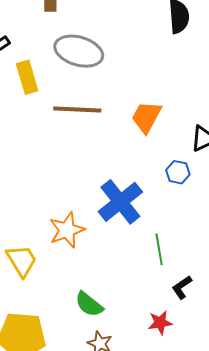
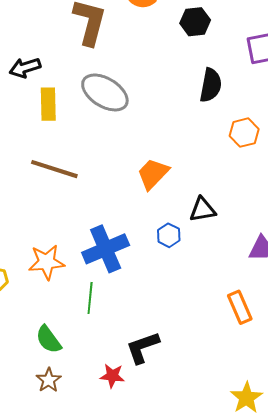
brown line: (77, 110) -> (54, 169), moved
green line: (159, 249) -> (90, 298), moved
black L-shape: (182, 287) -> (142, 347), size x1.5

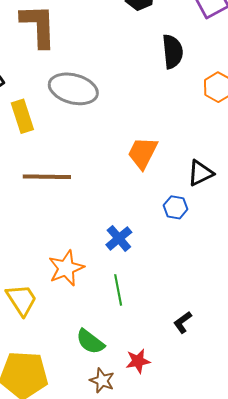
blue cross: (106, 249) -> (119, 238), size x0.6
black L-shape: (142, 347) -> (183, 322), size x0.6
red star: (112, 376) -> (138, 361), moved

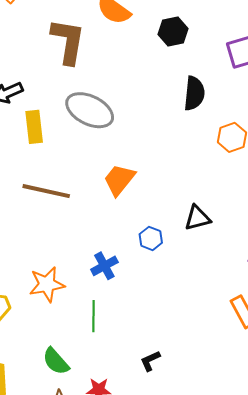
orange trapezoid: (143, 153) -> (119, 180), moved
blue hexagon: (176, 207) -> (151, 238), moved

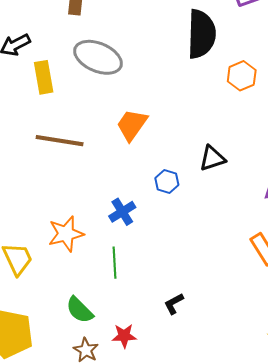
black semicircle: (194, 93) -> (201, 34), size x1.4

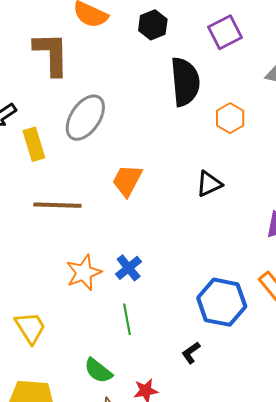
gray ellipse: (98, 57) -> (85, 118), turned -72
black triangle: (212, 158) -> (209, 184), moved
blue hexagon: (167, 182) -> (222, 302), moved, size x2.0
orange star: (66, 234) -> (84, 273), moved

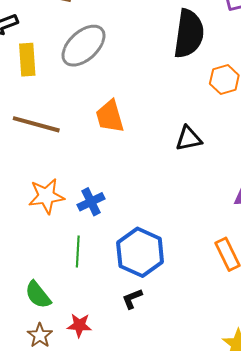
orange trapezoid: (127, 180) -> (110, 116), turned -57
blue hexagon: (222, 302) -> (140, 252), moved

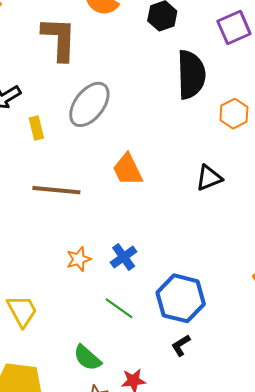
yellow rectangle: (27, 60) -> (36, 128), size x0.7
orange star: (46, 196) -> (79, 259), size x0.7
green line: (78, 251) -> (119, 308), turned -48

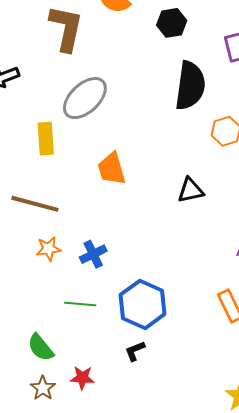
yellow rectangle: (36, 128) -> (46, 139), moved, size x1.4
brown line: (56, 190) -> (35, 204), moved
green line: (119, 308) -> (80, 304), turned -40

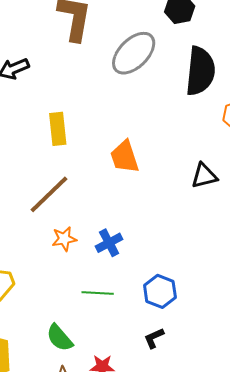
gray ellipse: (85, 98) -> (134, 53), moved
brown line: (35, 204) -> (49, 194), turned -57
blue hexagon: (143, 304) -> (160, 291), size x0.7

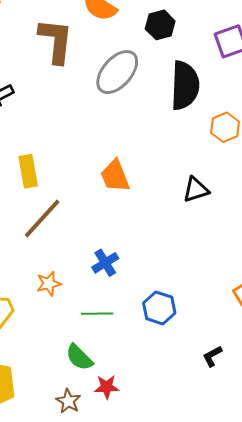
yellow rectangle: (58, 129) -> (28, 171), moved
orange star: (64, 239) -> (49, 284), moved
green semicircle: (60, 338) -> (79, 357), moved
black L-shape: (154, 338) -> (212, 356), moved

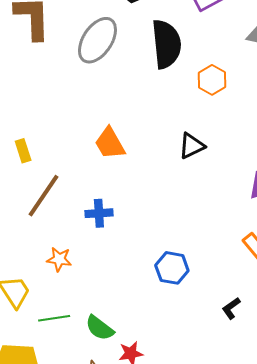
yellow rectangle: (28, 171) -> (23, 151), size x0.7
blue cross: (105, 263) -> (99, 213), moved, turned 36
orange star: (49, 284) -> (59, 259), turned 30
green line: (97, 314) -> (54, 318), moved

